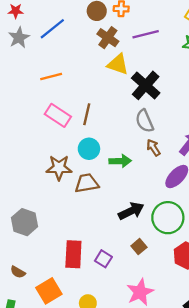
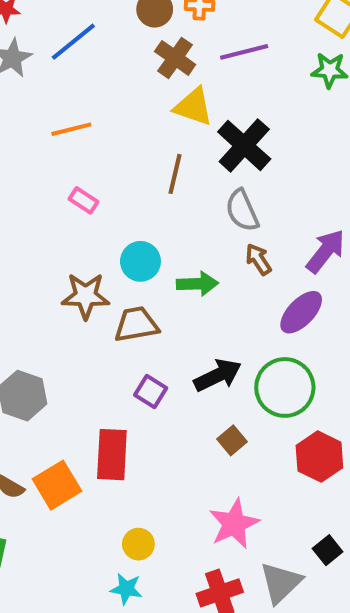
brown line: (87, 114) -> (175, 174), moved
pink rectangle: (58, 115) -> (83, 200), size x0.6
purple square: (103, 259) -> (151, 392), moved
orange square: (49, 291) -> (57, 485), moved

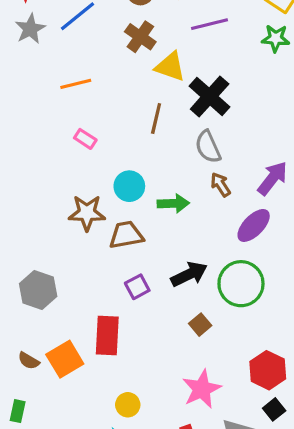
brown cross: (175, 58) -> (140, 37), moved
purple square: (151, 392) -> (137, 287), turned 30
red hexagon: (319, 457) -> (268, 370), moved

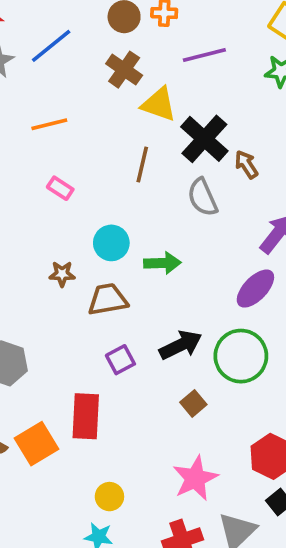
brown arrow: (221, 185) -> (246, 164), moved
brown star: (87, 213) -> (62, 274), size x0.6

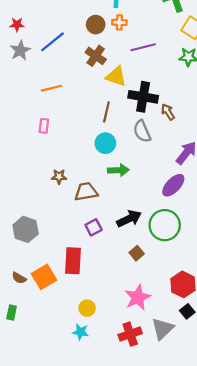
black cross: (204, 139) -> (143, 97), turned -32
pink rectangle: (60, 188) -> (44, 126), moved, turned 64
cyan circle: (111, 243) -> (105, 143), moved

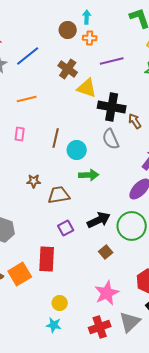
brown circle: (96, 25) -> (68, 30), moved
brown line: (106, 112) -> (56, 138), moved

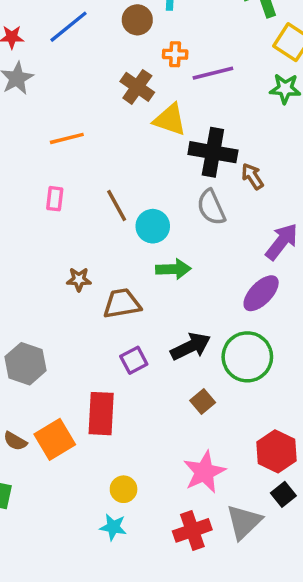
orange cross: (90, 38) -> (175, 54), moved
blue line: (28, 56) -> (68, 27), moved
brown line: (56, 138) -> (117, 206), turned -42

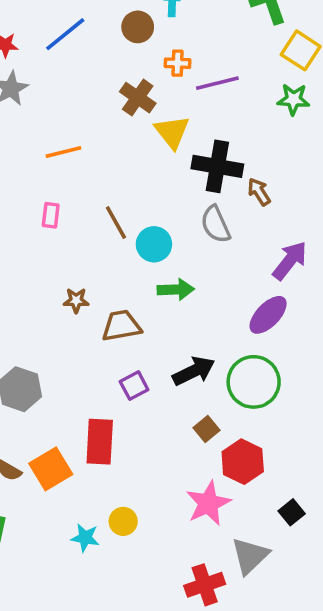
yellow triangle: (170, 120) -> (172, 132), turned 33
red hexagon: (277, 451) -> (243, 462), moved
black square: (283, 494) -> (292, 512), moved
cyan star: (113, 527) -> (85, 538), moved
red cross: (192, 530) -> (205, 585), moved

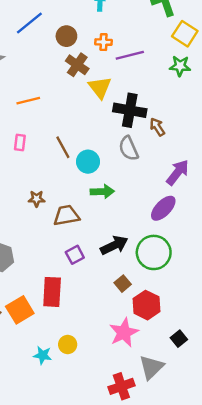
brown circle: (138, 27) -> (66, 36), moved

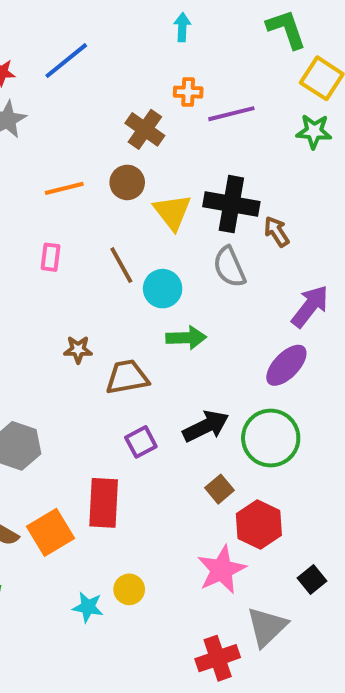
brown circle: (66, 36) -> (127, 182), moved
yellow triangle: (100, 88) -> (172, 212), moved

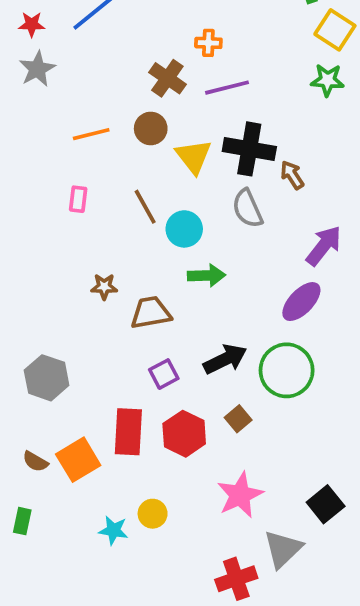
purple line: (231, 114) -> (227, 88), moved
red hexagon: (259, 525) -> (184, 434), moved
black square: (312, 580) -> (326, 504), size x1.4

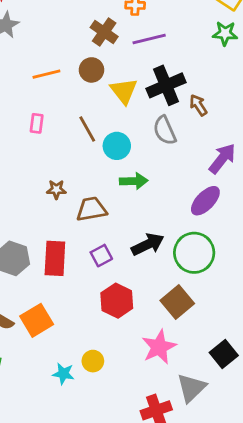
black cross: (249, 149) -> (166, 85), turned -33
brown square: (238, 419) -> (177, 302), moved, size x1.6
red rectangle: (128, 432) -> (55, 258), moved

